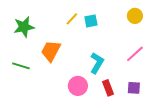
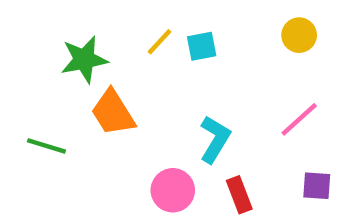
green star: (24, 27) -> (84, 60), moved
orange trapezoid: (51, 51) -> (113, 113), turned -60
purple square: (134, 88) -> (317, 186), moved

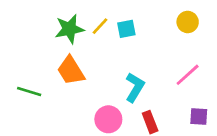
green star: (84, 60) -> (69, 29), moved

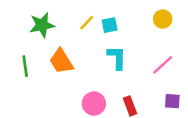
green star: (69, 29) -> (42, 25), moved
cyan L-shape: (135, 87) -> (117, 58), moved, turned -30
green line: (29, 91) -> (25, 66), moved, turned 65

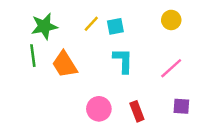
green line: (25, 66) -> (33, 56), moved

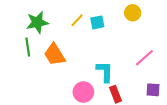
yellow circle: (171, 20) -> (133, 13), moved
cyan L-shape: (123, 61) -> (105, 72), moved

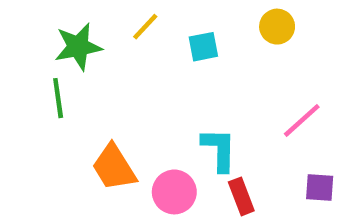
yellow line: (77, 20) -> (145, 27), moved
orange trapezoid: (54, 55) -> (114, 167), moved

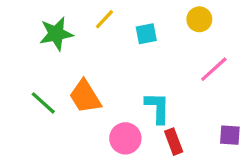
green line: (58, 98) -> (43, 103), moved, turned -40
pink line: (302, 120) -> (214, 69), moved
orange trapezoid: (114, 167) -> (85, 97), moved

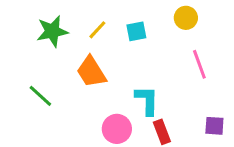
yellow line: (104, 19) -> (97, 30), moved
pink line: (214, 69) -> (199, 64), turned -68
orange trapezoid: (85, 97) -> (91, 72), moved

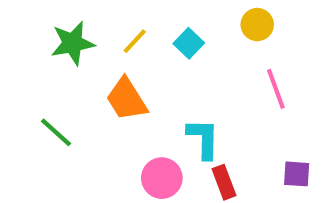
cyan square: (136, 31) -> (189, 43), turned -35

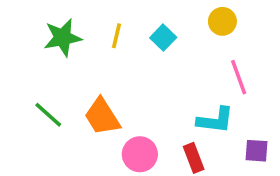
yellow line: (135, 41) -> (116, 36), turned -30
orange trapezoid: (127, 99) -> (102, 117), moved
cyan L-shape: (203, 139) -> (215, 120), moved, turned 96

